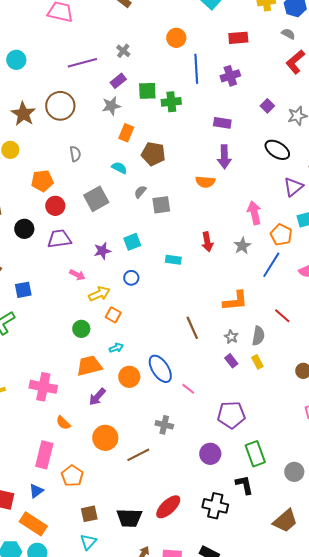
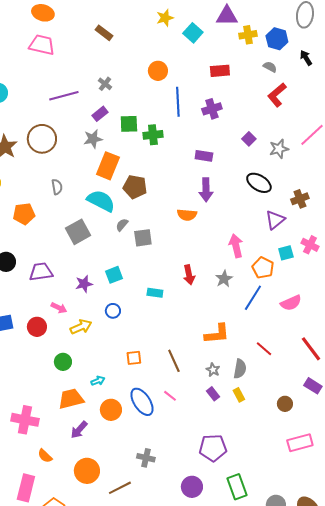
orange rectangle: (126, 133) -> (108, 166), size x1.5
cyan semicircle: (119, 168) -> (101, 201), size x1.8
red circle: (55, 206) -> (37, 327), moved
orange square: (113, 315) -> (134, 358), moved, turned -35
pink line: (188, 389) -> (170, 396), moved

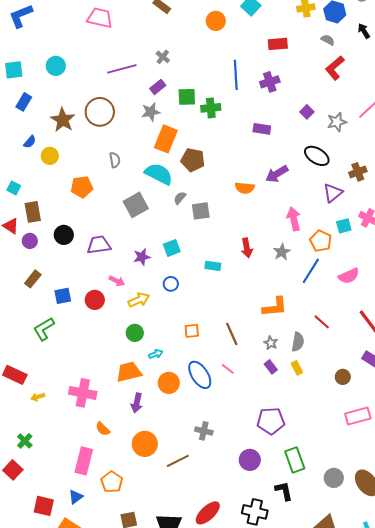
orange circle: (158, 71) -> (216, 21), moved
purple arrow: (206, 190) -> (277, 174), moved, turned 60
green circle: (63, 362) -> (135, 333), moved
purple arrow: (79, 430) -> (137, 403), turned -30

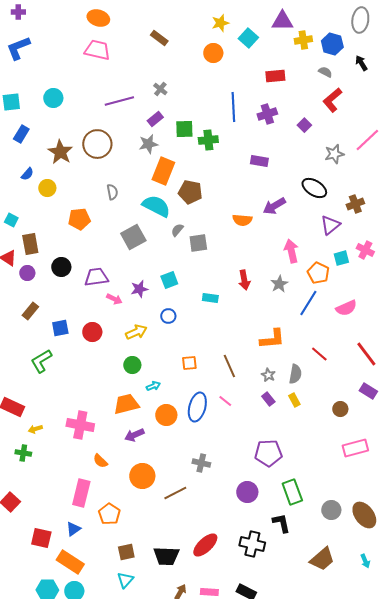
purple square: (307, 112) -> (304, 125), moved
pink arrow: (117, 281) -> (114, 299), moved
blue ellipse: (200, 375) -> (197, 407), turned 48
purple arrow: (137, 403) -> (134, 435), turned 54
green cross: (25, 441) -> (23, 453), moved, turned -35

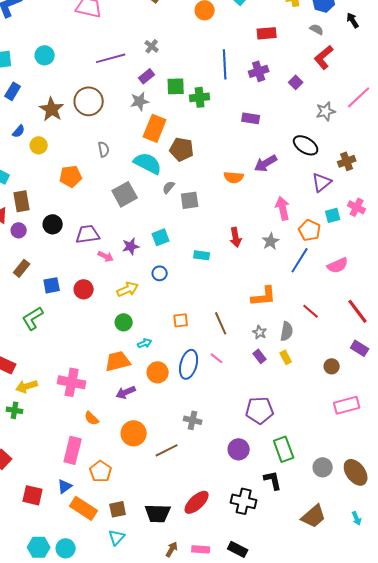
yellow arrow: (35, 429) -> (27, 386), size x1.5
orange rectangle: (70, 562) -> (84, 508), moved

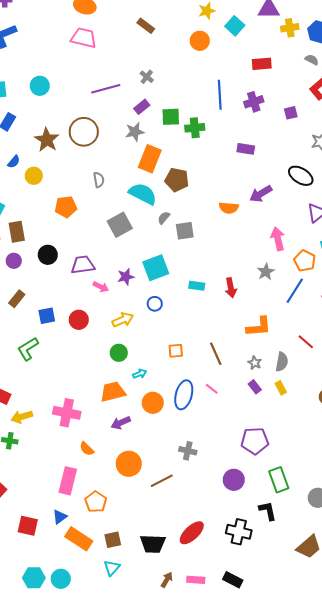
purple square: (296, 82) -> (291, 113), turned 32
cyan square: (161, 237) -> (156, 268), size x1.5
red arrow: (236, 237) -> (231, 288), moved

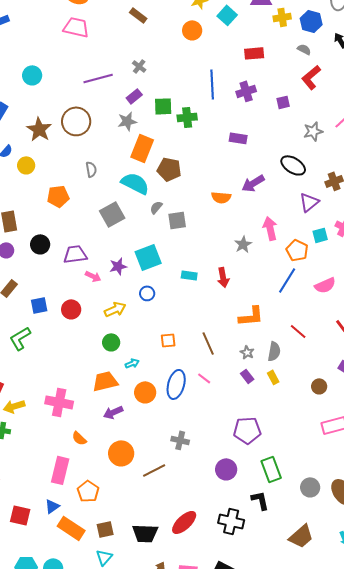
gray star: (266, 272) -> (243, 244), moved

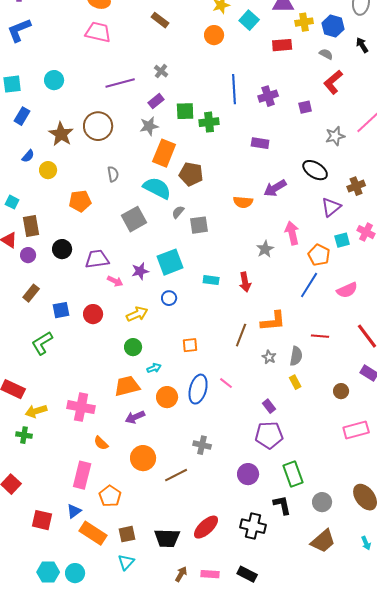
red rectangle: (254, 53) -> (282, 45), moved
red line: (298, 331) -> (320, 336), turned -36
brown line: (208, 343) -> (241, 335), moved, turned 45
purple rectangle: (247, 376) -> (269, 406), moved
gray circle: (310, 487) -> (322, 502), moved

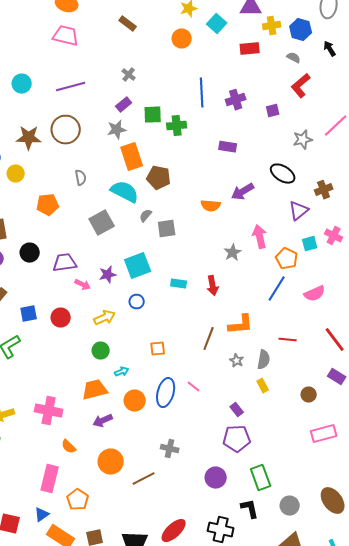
purple line: (120, 83) -> (71, 87), moved
brown star: (61, 134) -> (29, 138), turned -30
orange rectangle: (164, 153) -> (132, 157), turned -40

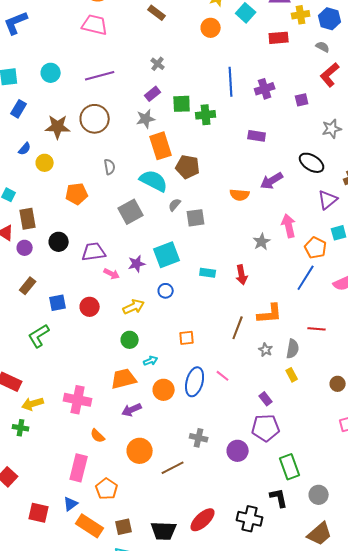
purple circle: (216, 478) -> (238, 451), moved

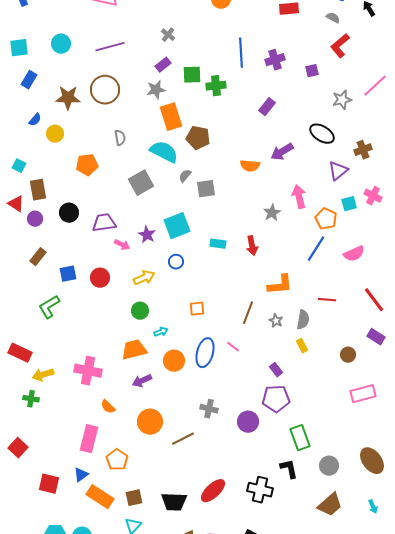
purple rectangle: (257, 136) -> (267, 107), turned -60
purple star: (137, 264) -> (147, 235), turned -30
brown line: (238, 328) -> (248, 313), moved

